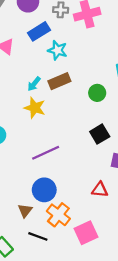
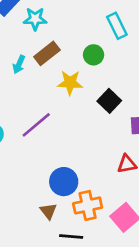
yellow star: (35, 108) -> (70, 83), moved
purple line: (46, 153) -> (36, 125), moved
orange cross: (58, 215) -> (88, 205), turned -35

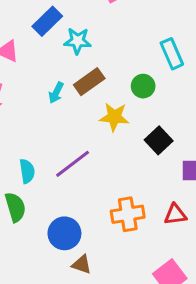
blue circle: (64, 182) -> (64, 233), moved
orange cross: (88, 205) -> (128, 214), moved
brown triangle: (48, 211) -> (82, 265), turned -36

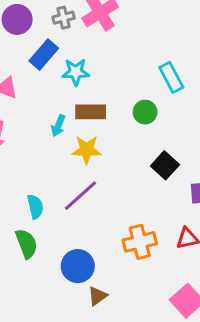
brown rectangle: (89, 82) -> (91, 112), turned 40
yellow star: (114, 117) -> (87, 150), moved
brown triangle: (82, 265) -> (97, 296), turned -50

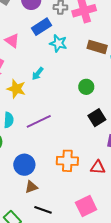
brown rectangle: (91, 112) -> (97, 47), moved
green circle: (145, 112) -> (86, 87), moved
yellow star: (87, 150) -> (16, 89), moved

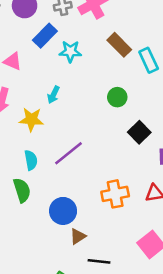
brown rectangle: (97, 47) -> (119, 45), turned 42

